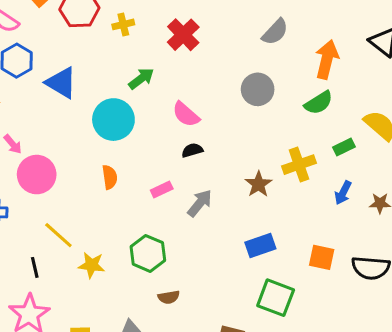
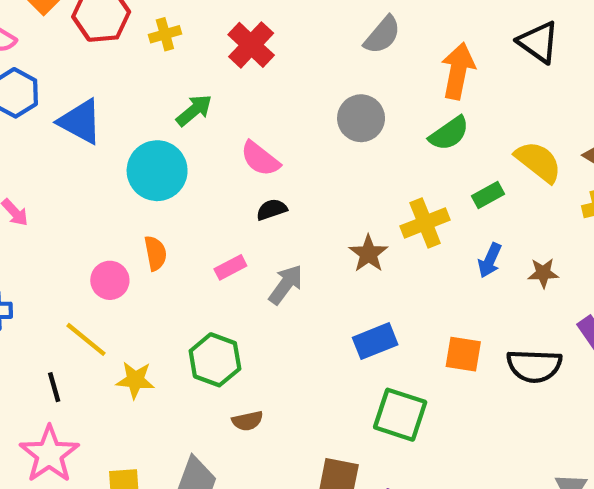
pink circle: (37, 175) -> (110, 280), moved, size x0.7

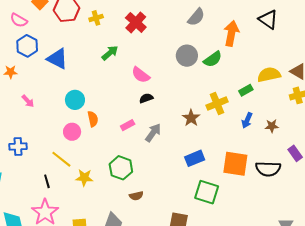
green semicircle: (449, 133) -> (213, 59), moved
yellow semicircle: (538, 162) -> (269, 75), turned -50
cyan circle: (157, 171) -> (75, 100), moved, size x0.7
orange square: (463, 354) -> (235, 164), size x1.5

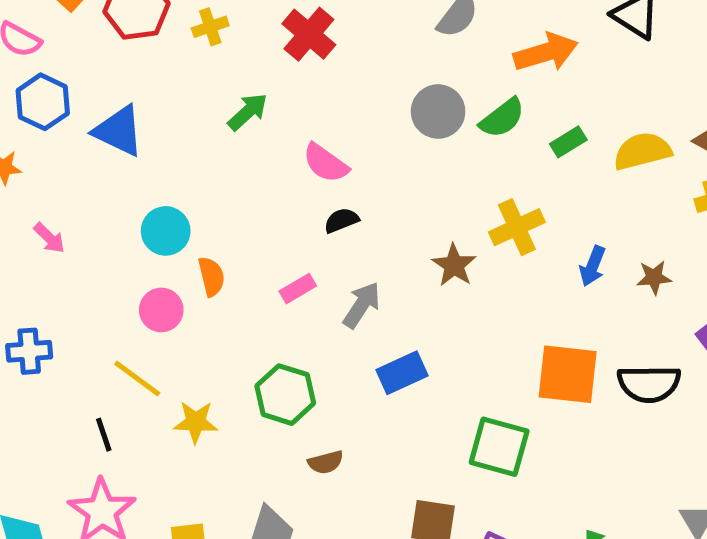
orange arrow: (231, 33) -> (546, 52), turned 65
green rectangle: (246, 90) -> (568, 142), moved
blue rectangle: (195, 158) -> (402, 373), moved

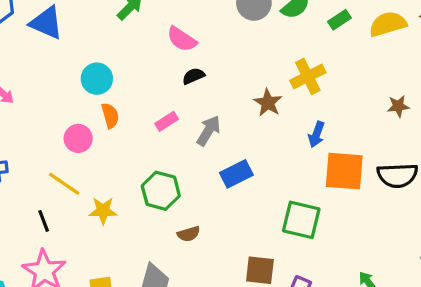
cyan circle: (166, 231) -> (97, 79), moved
blue arrow: (593, 266) -> (316, 134), moved

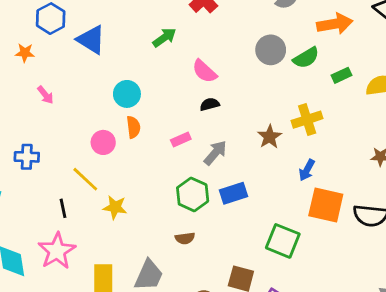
green hexagon: (161, 191) -> (193, 194), moved

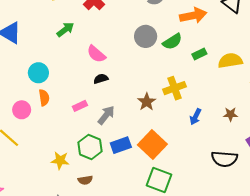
blue arrow: (307, 170) -> (195, 117), moved
orange square: (326, 205) -> (152, 144), moved, turned 32
yellow star: (115, 207) -> (60, 160), moved

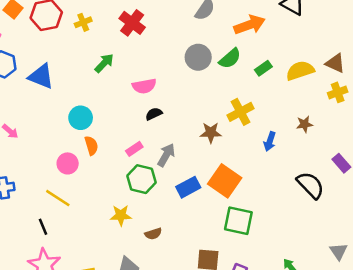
pink semicircle: (96, 54) -> (144, 86), turned -42
brown star: (147, 102) -> (211, 133), turned -30
brown star: (230, 114) -> (305, 124), moved
green hexagon: (90, 147) -> (141, 179), moved
black semicircle: (224, 159) -> (310, 185), turned -130

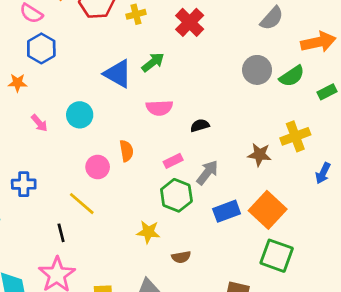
blue triangle: (41, 76) -> (118, 74), moved
pink semicircle: (144, 86) -> (159, 108), moved
cyan circle: (81, 118) -> (80, 115), moved

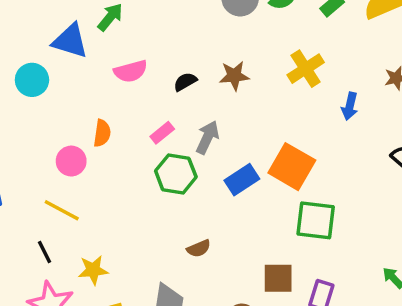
cyan circle: (80, 115) -> (32, 80), moved
orange semicircle: (126, 151) -> (102, 133), turned 30
brown star: (259, 155) -> (234, 76), moved
yellow star: (148, 232) -> (93, 270), moved

